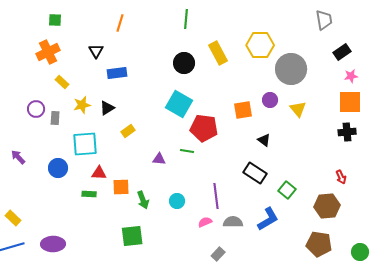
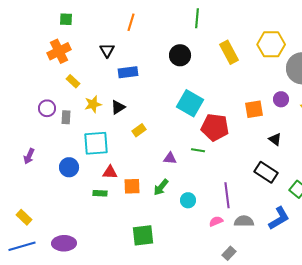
black circle: (184, 63) -> (180, 55), moved
purple arrow: (18, 157) -> (29, 156), turned -112
green arrow: (143, 200) -> (161, 187), moved, turned 60

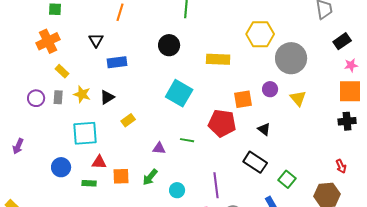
yellow rectangle: (229, 52) -> (218, 59), moved, turned -60
yellow star: (93, 104) -> (82, 94), turned 30
gray rectangle: (66, 117) -> (58, 97), moved
red pentagon: (215, 127) -> (222, 123), moved
blue circle: (69, 167) -> (61, 167), moved

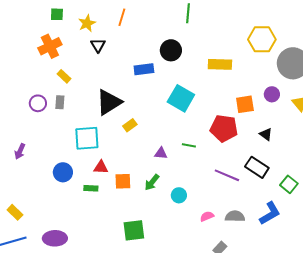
blue rectangle: (117, 62) -> (144, 69), moved
yellow star: (82, 94) -> (87, 23), moved, turned 30
black triangle: (107, 97) -> (109, 102), size x1.8
purple line: (216, 185) -> (227, 175), moved, turned -60

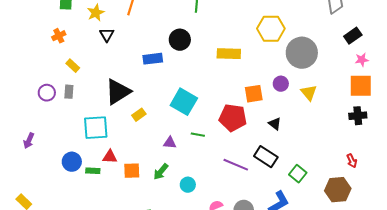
orange cross: (50, 46) -> (59, 36), size x0.6
cyan square: (181, 98) -> (184, 102), moved
green rectangle: (91, 188) -> (93, 171), moved

